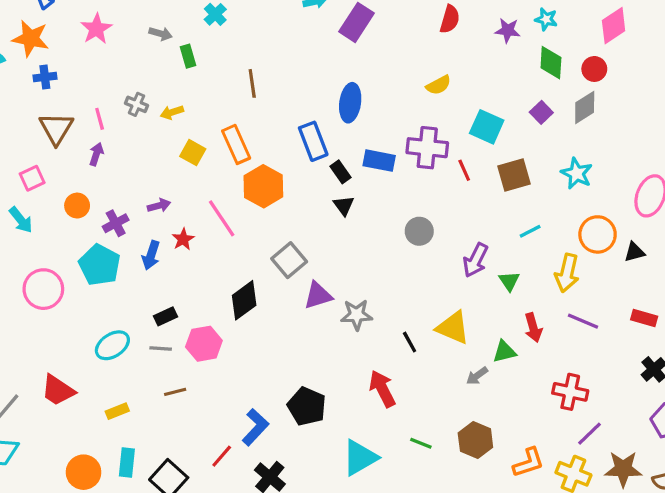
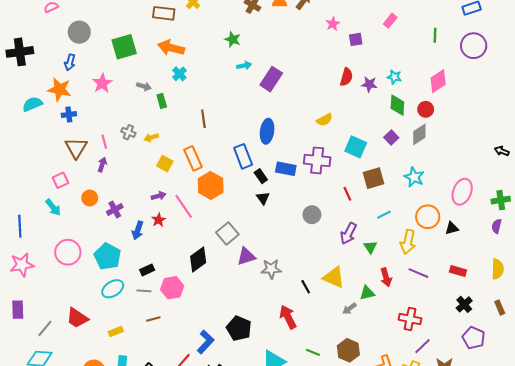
red semicircle: (450, 19) -> (346, 77), moved
red line: (464, 170) -> (347, 194), moved
purple arrow: (159, 206) -> (159, 196), moved
cyan pentagon: (100, 265) -> (107, 256), moved

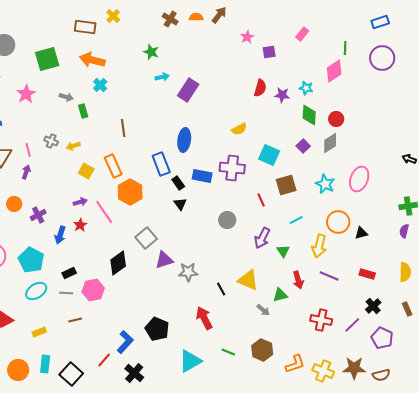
pink diamond: (438, 81) -> (334, 71), moved
pink ellipse: (462, 192) -> (359, 179), moved
gray arrow: (349, 309) -> (263, 310), turned -104
purple line: (422, 346) -> (352, 325), moved

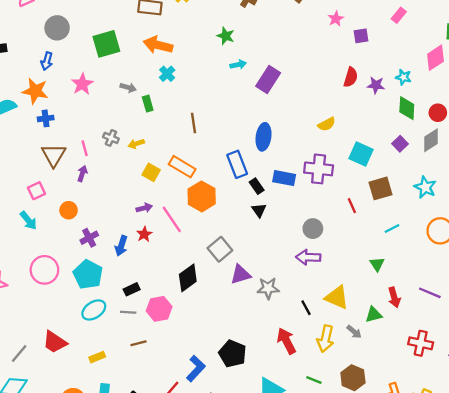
orange rectangle: (113, 166) -> (182, 167), turned -35
purple cross: (38, 215) -> (89, 238), moved
purple arrow: (262, 238) -> (308, 257), moved, turned 65
yellow arrow: (319, 246) -> (325, 339), moved

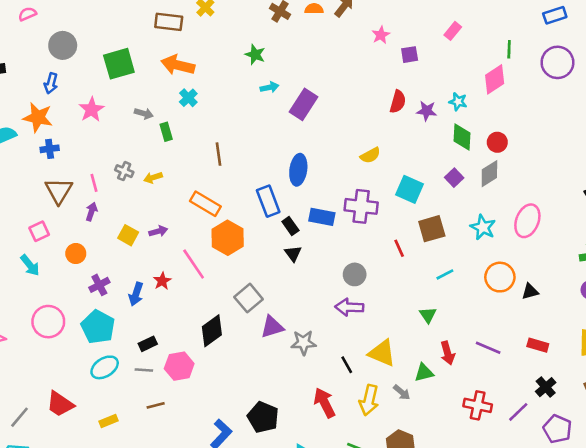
yellow square: (151, 172) -> (128, 235), moved
purple arrow: (144, 208) -> (158, 231), moved

